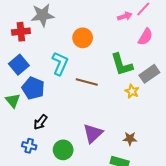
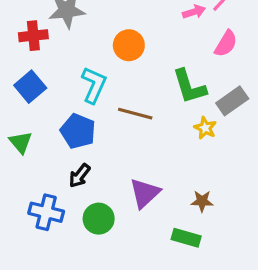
blue pentagon: (33, 88) -> (78, 131), moved
black arrow: (40, 122) -> (80, 176), moved
blue cross: (29, 146) -> (46, 212), size x1.5

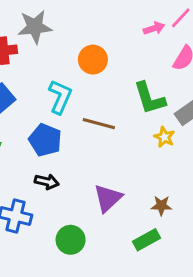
black arrow: (80, 176) -> (47, 182), turned -115
green circle: (99, 219) -> (71, 240), moved
green rectangle: (186, 238) -> (146, 240), turned -45

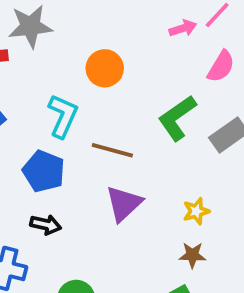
green L-shape: (149, 98) -> (177, 118), turned 72
yellow star: (164, 137) -> (196, 211), moved, turned 30
purple triangle: (108, 198) -> (124, 204), moved

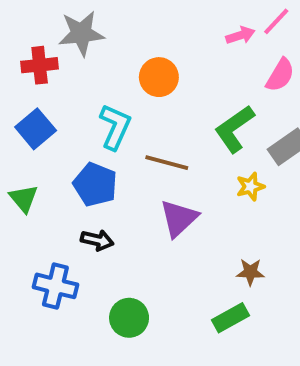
yellow star: (196, 211) -> (250, 187), moved

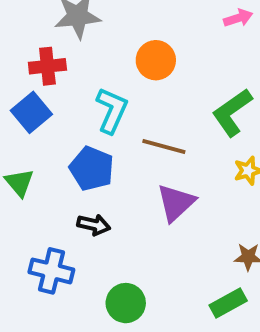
red cross: (40, 65) -> (47, 66), moved

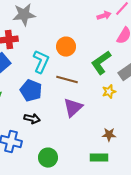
orange circle: (156, 60) -> (66, 47), moved
green rectangle: (228, 303) -> (99, 158), turned 30

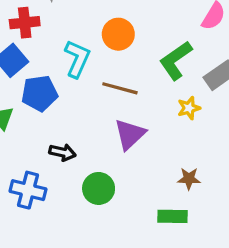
blue pentagon: (31, 91) -> (39, 93), moved, turned -30
green circle: (48, 158) -> (99, 188), moved

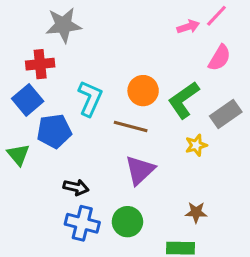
orange circle: (118, 34) -> (143, 91), moved
green circle: (99, 188) -> (127, 222), moved
blue cross: (28, 190) -> (82, 223), moved

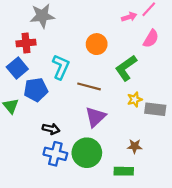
orange circle: (143, 91) -> (97, 44), moved
gray rectangle: (226, 114) -> (155, 109), moved, turned 42
green circle: (127, 222) -> (87, 153), size x1.4

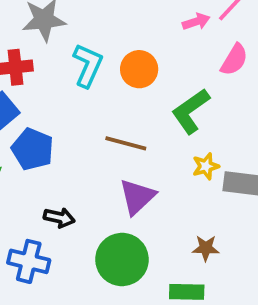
cyan L-shape: (61, 67) -> (88, 65), moved
blue pentagon: (36, 90) -> (33, 149), turned 30
blue cross: (55, 154) -> (29, 261), moved

